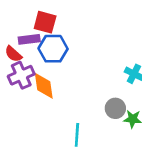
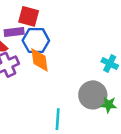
orange diamond: (44, 86) -> (40, 60), moved
gray circle: (115, 108) -> (93, 95), size x1.5

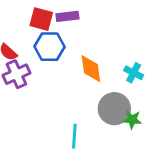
purple rectangle: (14, 32) -> (67, 16), moved
orange diamond: (40, 60) -> (91, 69), moved

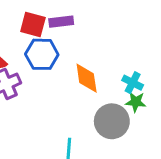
green star: (132, 120) -> (136, 102), moved

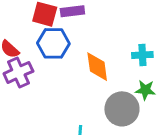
cyan cross: (133, 83) -> (142, 55), moved, turned -30

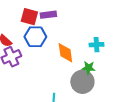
green star: (145, 90) -> (88, 68), moved

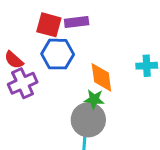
green star: (88, 68) -> (94, 99), moved
gray circle: (82, 82) -> (88, 120), moved

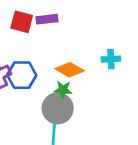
blue hexagon: (58, 54) -> (22, 75), moved
orange diamond: (101, 77) -> (70, 70), turned -52

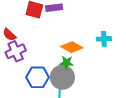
blue hexagon: (22, 75) -> (37, 77), moved

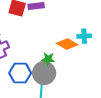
orange diamond: (72, 47) -> (67, 44), moved

